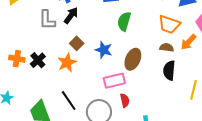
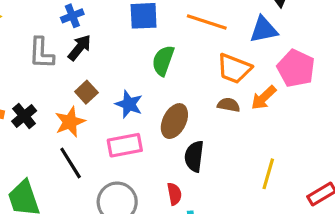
black semicircle: (169, 70) -> (194, 156), moved
pink rectangle: (114, 81) -> (125, 145), moved
red semicircle: (125, 100) -> (174, 194), moved
black line: (69, 101) -> (71, 163), moved

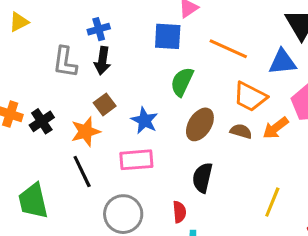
black arrow: (80, 48) -> (102, 61), turned 144
brown ellipse: (174, 121) -> (200, 124), moved

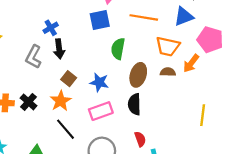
gray L-shape: (65, 62) -> (33, 57), turned 35
black semicircle: (202, 178) -> (134, 104), moved

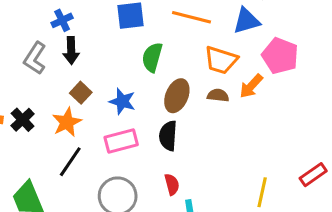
yellow line: (203, 115) -> (262, 192), moved
black line: (66, 129) -> (70, 162), turned 70

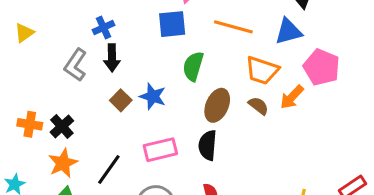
brown semicircle: (218, 95) -> (258, 106), turned 30
blue star: (122, 101) -> (153, 96), moved
orange star: (67, 122) -> (63, 163), moved

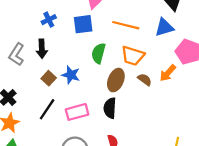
blue cross: (103, 27) -> (49, 20), moved
orange trapezoid: (262, 70) -> (133, 56), moved
black line: (109, 169) -> (47, 109), moved

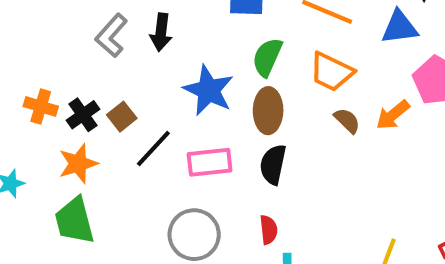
blue star: (71, 75) -> (209, 90), size x1.4
brown square: (49, 78) -> (122, 117), moved
brown ellipse: (116, 80) -> (268, 111), moved, turned -30

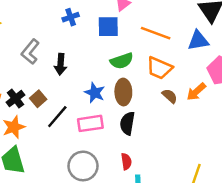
black arrow: (161, 32) -> (61, 64), moved
green semicircle: (267, 57) -> (122, 61), turned -130
blue star: (209, 90) -> (95, 93), moved, size x0.7

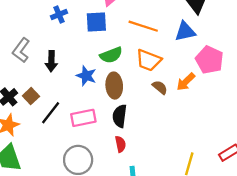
blue star: (95, 93) -> (86, 76), moved
red semicircle: (126, 161) -> (120, 144), moved

